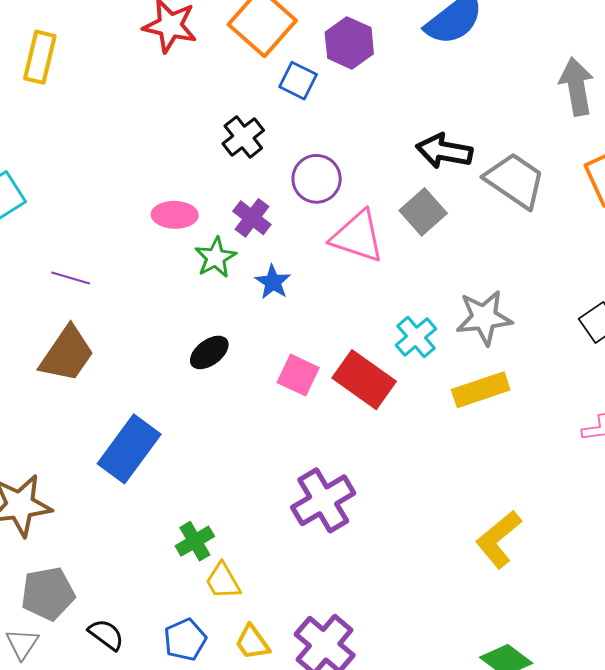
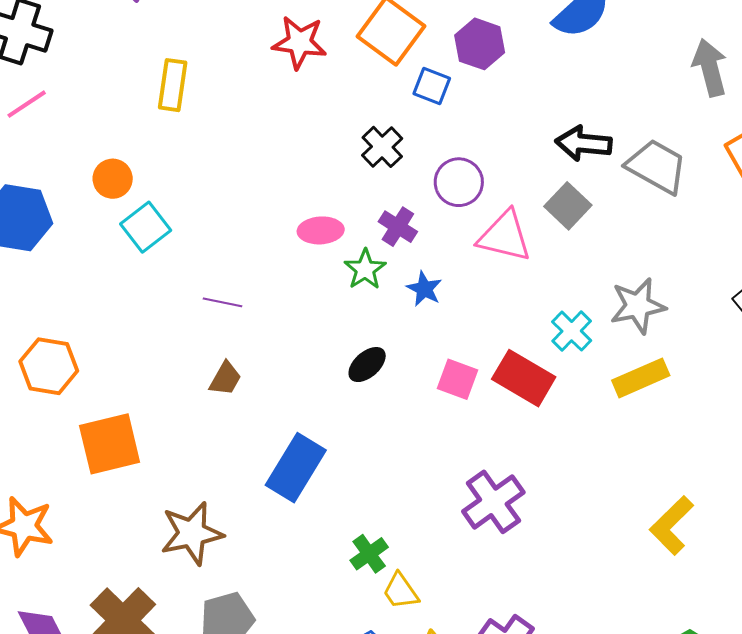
brown trapezoid: (67, 354) -> (225, 379), size x0.6

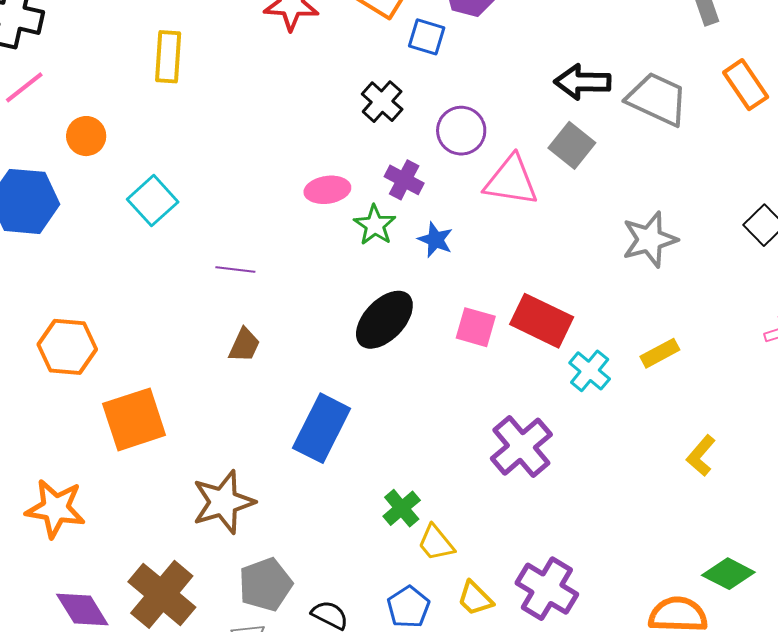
orange circle: (113, 179) -> (86, 136), moved
cyan cross: (572, 331) -> (590, 371), moved
black ellipse: (367, 365) -> (384, 320), size x1.6
yellow rectangle: (641, 378) -> (660, 353), moved, size x0.7
yellow L-shape: (672, 525) -> (701, 456), size x0.7

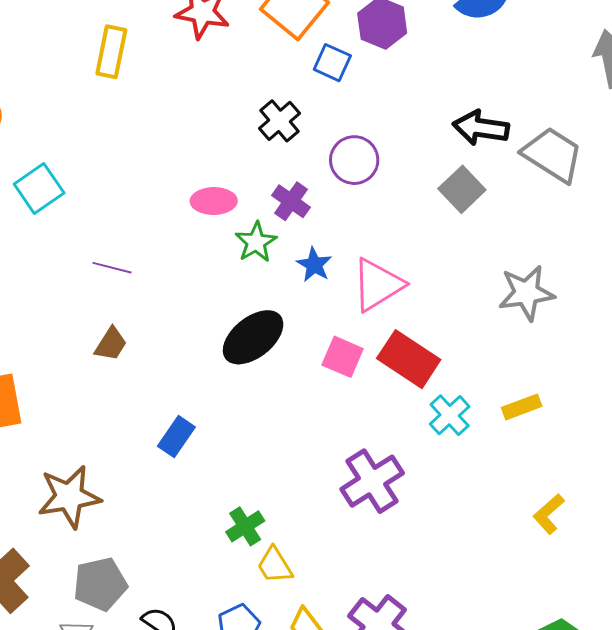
yellow rectangle: (168, 57) -> (111, 52), moved
pink triangle: (511, 181) -> (378, 285), moved, turned -48
blue rectangle: (322, 428) -> (176, 437), size x0.6

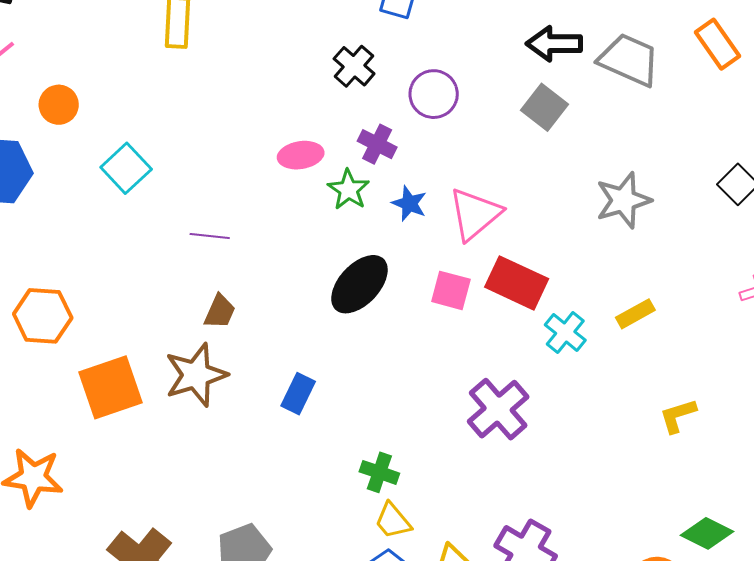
brown star: (69, 497) -> (196, 375), moved
yellow L-shape: (549, 514) -> (678, 416), turned 33
green cross: (245, 526) -> (379, 472), turned -30
yellow trapezoid: (275, 565) -> (393, 521), moved

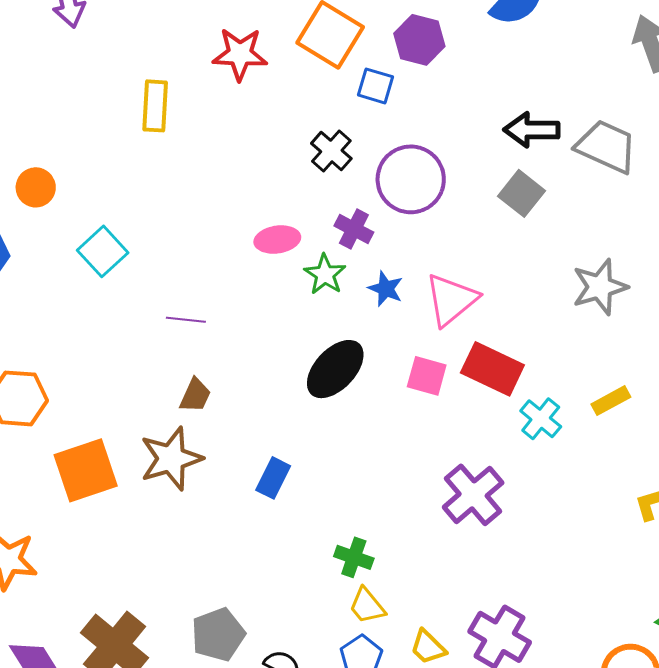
purple circle: (434, 94) -> (411, 179), size x1.4

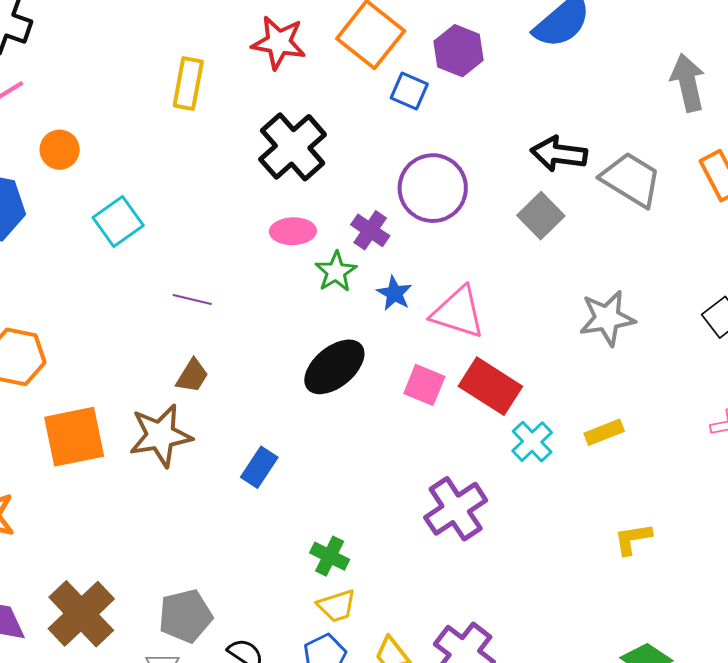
black cross: (331, 151) -> (293, 147), moved, size x1.6
pink triangle: (451, 300) -> (458, 312), turned 50
yellow trapezoid: (367, 606) -> (337, 606), turned -75

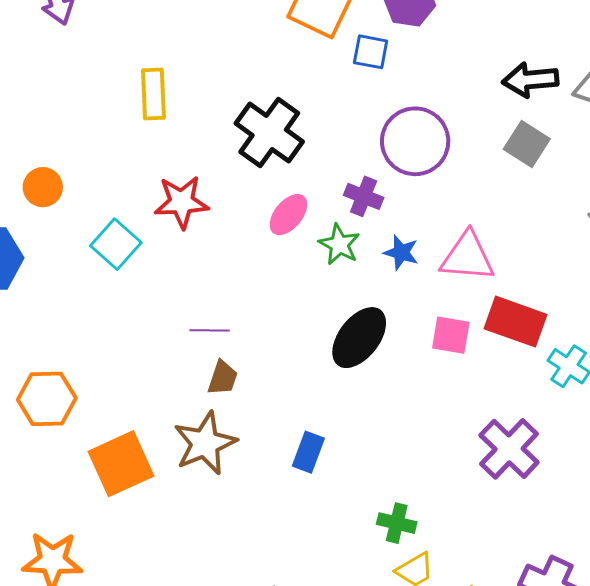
red star: (279, 43) -> (181, 202), moved
pink ellipse: (293, 231) -> (288, 215), turned -36
purple line: (192, 300) -> (210, 330), moved

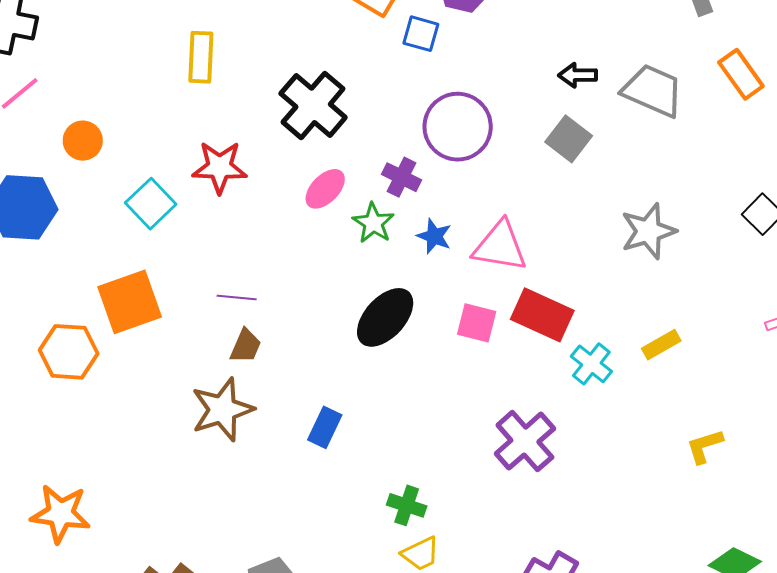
black arrow: (530, 80) -> (578, 75), size x0.7
orange square: (121, 464) -> (130, 302), moved

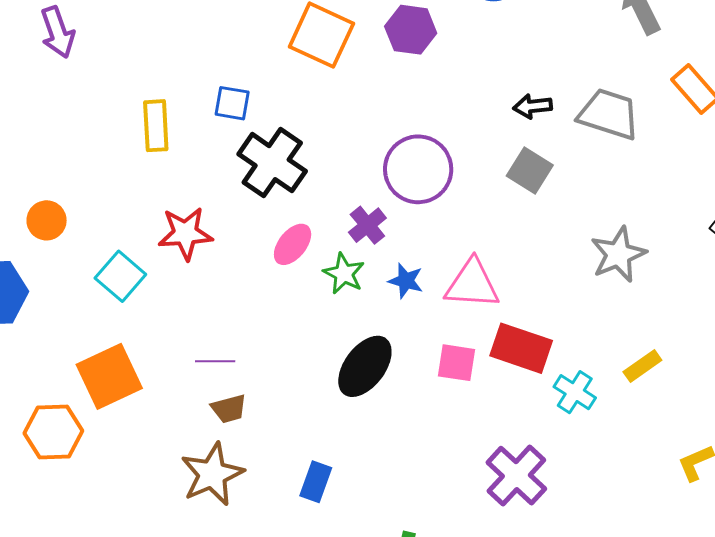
blue square: (421, 34) -> (232, 103), moved
purple cross: (402, 177) -> (367, 225), turned 30
brown trapezoid: (246, 346) -> (229, 409), turned 57

